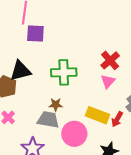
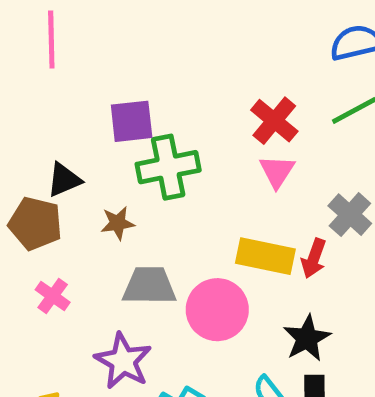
purple square: (35, 34) -> (132, 121), moved
black triangle: (20, 71) -> (64, 180), size x0.7
brown star: (56, 105) -> (118, 223), moved

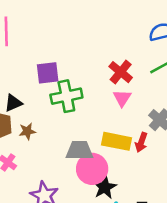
brown star: (118, 223) -> (27, 131), moved
gray trapezoid: (149, 286) -> (79, 150), moved
black star: (307, 338) -> (105, 187), moved

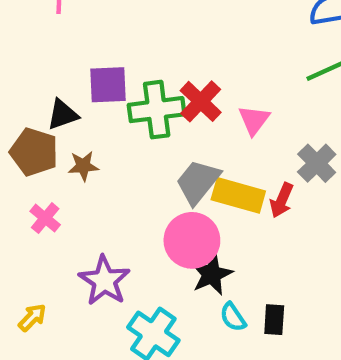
red cross: (121, 72) -> (201, 101), moved
purple square: (48, 73) -> (108, 85), moved
gray trapezoid: (79, 150) -> (198, 182), moved, turned -56

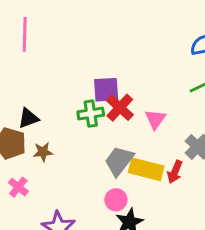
purple square: (108, 85) -> (106, 90), moved
green cross: (157, 110) -> (91, 114), size x0.7
pink circle: (192, 240) -> (116, 200), size x0.6

